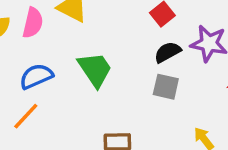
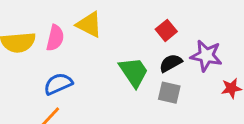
green trapezoid: (95, 69) -> (134, 72), moved

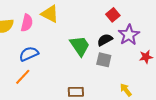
red square: (166, 30) -> (113, 15), moved
purple star: (206, 56) -> (129, 35), turned 30

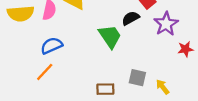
black semicircle: (105, 40) -> (131, 18), moved
gray square: (104, 60) -> (137, 78), moved

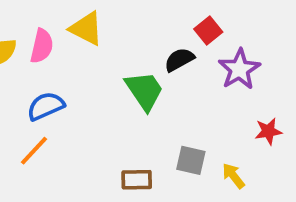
red star: (186, 49) -> (268, 131), moved

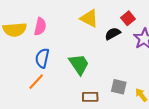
yellow triangle: (86, 29) -> (89, 18), moved
green trapezoid: (144, 91) -> (79, 64), moved
blue semicircle: (46, 106) -> (42, 58), turned -54

